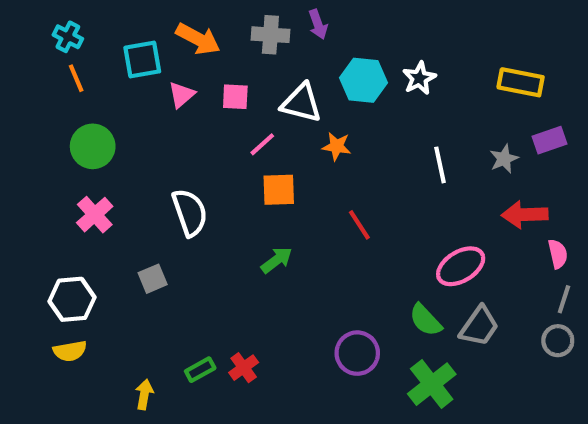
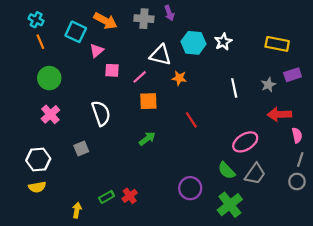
cyan square: (142, 60) -> (76, 32), turned 35
pink square: (235, 97) -> (112, 70), moved

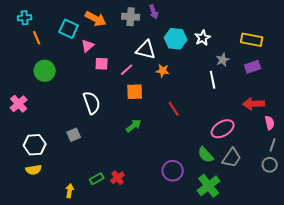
cyan cross: (36, 20) -> (25, 18), moved, turned -32
purple rectangle: (293, 75) -> (253, 67), moved
gray star: (268, 85) -> (223, 60), moved
pink cross: (50, 114) -> (19, 104), moved

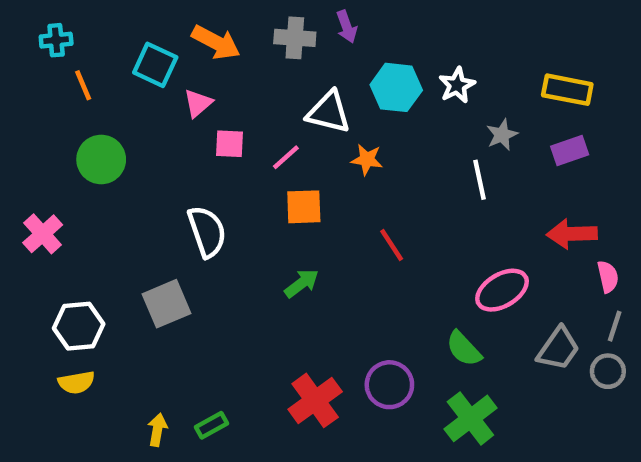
gray square: (74, 135) -> (166, 304), size x1.5
gray trapezoid: (232, 158) -> (558, 349), moved
red cross: (118, 178) -> (315, 400), moved, size x1.6
green rectangle: (97, 179) -> (211, 425), moved

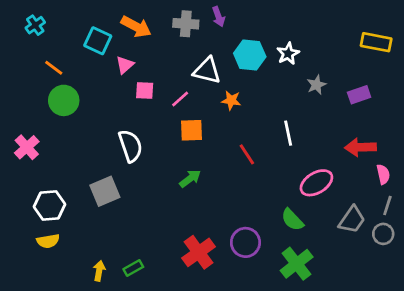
cyan cross: (56, 40) -> (35, 25), turned -30
orange line: (83, 85) -> (54, 68), moved, turned -30
yellow rectangle: (567, 90) -> (376, 42), moved
white line: (479, 180) -> (288, 133), moved

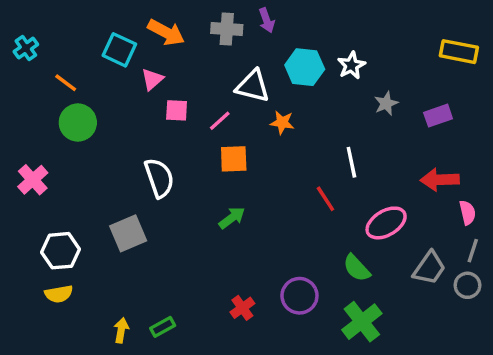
cyan cross: (35, 25) -> (26, 48), moved
red line: (247, 154) -> (325, 199), moved
red cross: (199, 252) -> (242, 308), size x0.6

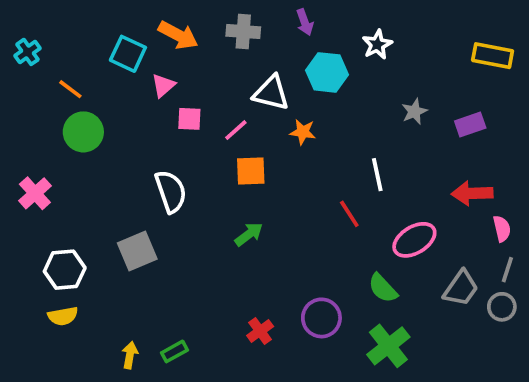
purple arrow: (267, 20) -> (305, 22), moved
white star: (351, 65) -> (377, 45), moved

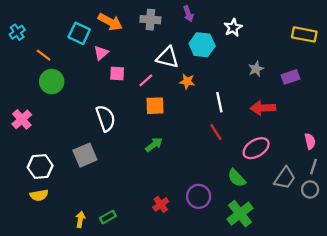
white line: (377, 175) -> (219, 102), moved
red arrow: (472, 193) -> (263, 108), moved

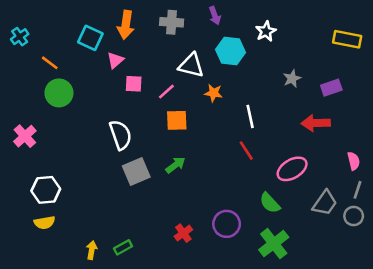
orange arrow: (110, 22) -> (126, 25), turned 70
red arrow: (263, 108) -> (316, 123), moved
gray square: (85, 155) -> (136, 171), moved

